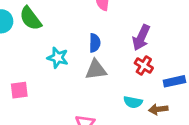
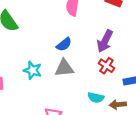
blue semicircle: (95, 43) -> (64, 44), turned 49
cyan star: (58, 58) -> (33, 70), moved

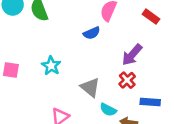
blue semicircle: (64, 44) -> (92, 33), moved
gray triangle: (64, 68) -> (90, 87), moved, turned 30

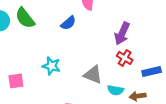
blue semicircle: (92, 33) -> (68, 23), moved

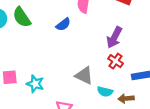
cyan star: (51, 66) -> (35, 84), moved

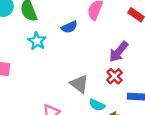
cyan star: (35, 84) -> (37, 41), moved

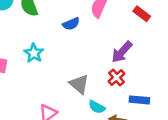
cyan star: (37, 41) -> (34, 53), moved

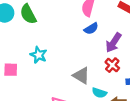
blue semicircle: (71, 24) -> (91, 29), moved

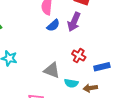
purple arrow: (114, 43) -> (74, 22), moved

